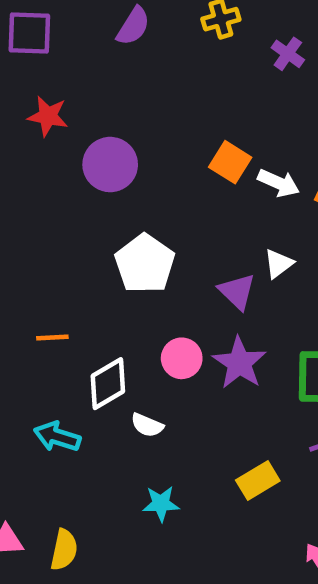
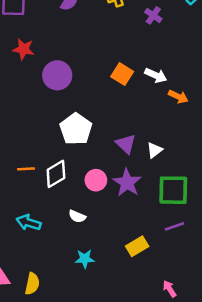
white arrow: (279, 183) -> (156, 75), moved
white triangle: (279, 264) -> (155, 150), moved
white diamond: (108, 384) -> (56, 174), moved

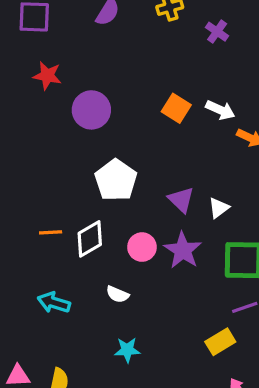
yellow rectangle: (137, 246) -> (220, 342), moved

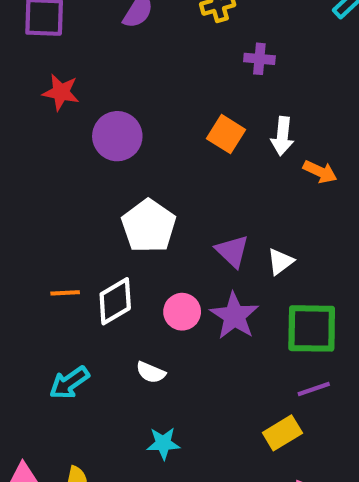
purple cross: (217, 32) -> (259, 59), moved, turned -30
white arrow: (220, 110) -> (282, 136), turned 72
cyan arrow: (54, 303) -> (69, 383), turned -52

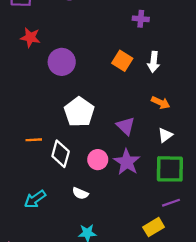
orange arrow: (320, 172) -> (161, 103), moved
white triangle: (280, 262) -> (165, 135), moved
orange line: (65, 293) -> (34, 140), moved
white diamond: (115, 301) -> (61, 154), turned -44

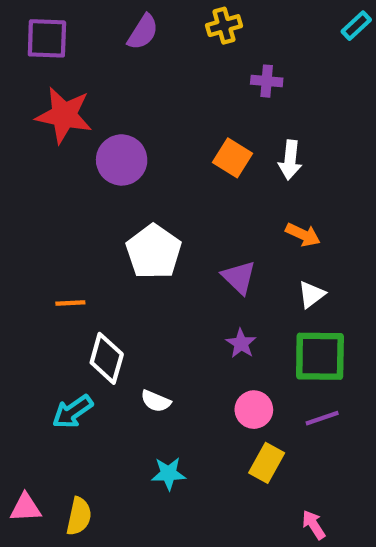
red star: (30, 37) -> (64, 115), size x1.5
white diamond: (61, 154) -> (107, 358), moved
pink circle: (98, 160) -> (254, 410), moved
purple star: (127, 162) -> (241, 343), size x0.6
yellow rectangle: (154, 227) -> (267, 463), moved, turned -30

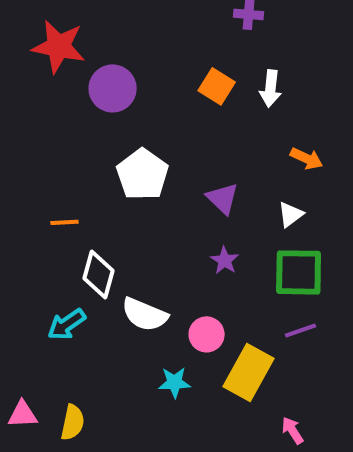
orange arrow: (303, 235) -> (307, 158), moved
white semicircle: (156, 401) -> (145, 314), size x1.6
pink circle: (254, 410) -> (207, 334), moved
yellow rectangle: (267, 463) -> (249, 372), size x1.5
cyan star: (169, 474) -> (175, 382), moved

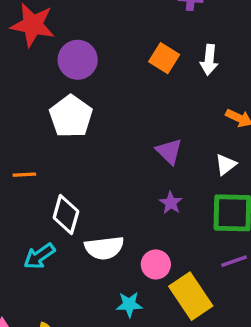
white pentagon: (143, 174) -> (71, 116), moved
orange line: (65, 222) -> (24, 175), moved
white semicircle: (145, 314) -> (104, 248), turned -30
yellow rectangle: (249, 372) -> (191, 296), turned -63

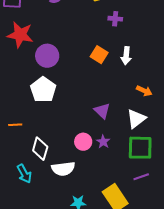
white triangle: (226, 165) -> (136, 119), size x1.5
cyan arrow: (39, 256) -> (24, 174), turned -84
pink circle: (156, 264) -> (83, 142), moved

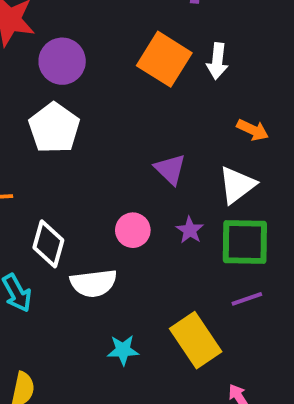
orange square: (99, 55) -> (164, 59), size x1.5
purple star: (103, 142) -> (190, 230), moved

